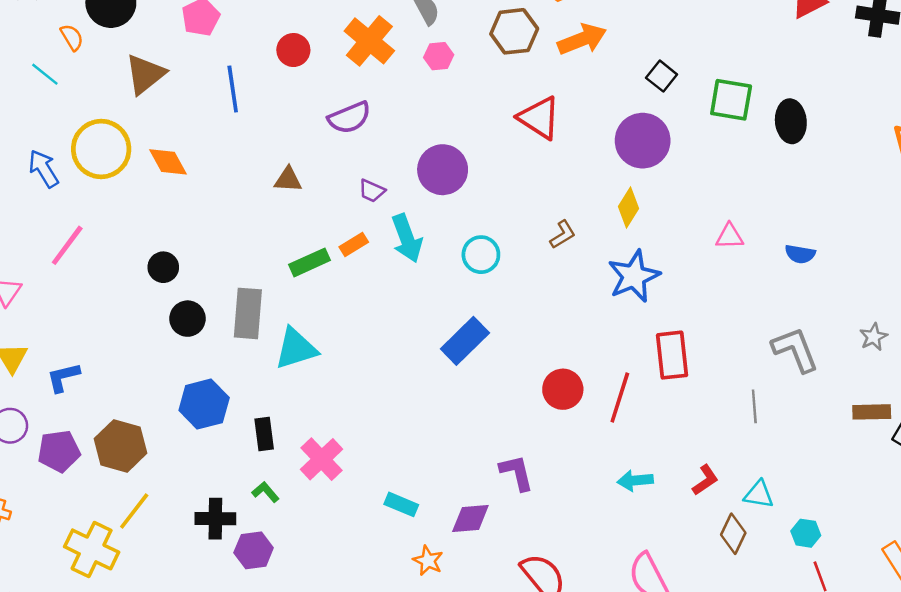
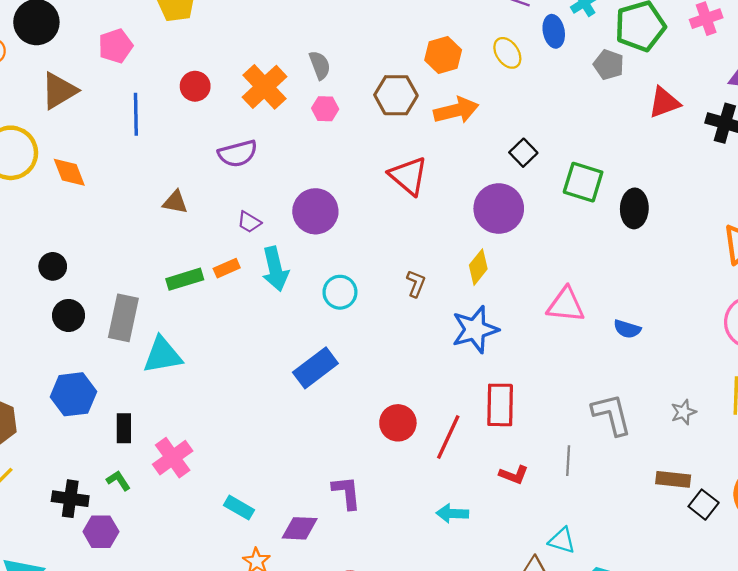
brown L-shape: (563, 234) -> (416, 284), turned -44
pink triangle: (730, 236) -> (566, 305), size x1.5
red L-shape: (705, 480) -> (514, 475), moved, turned 48

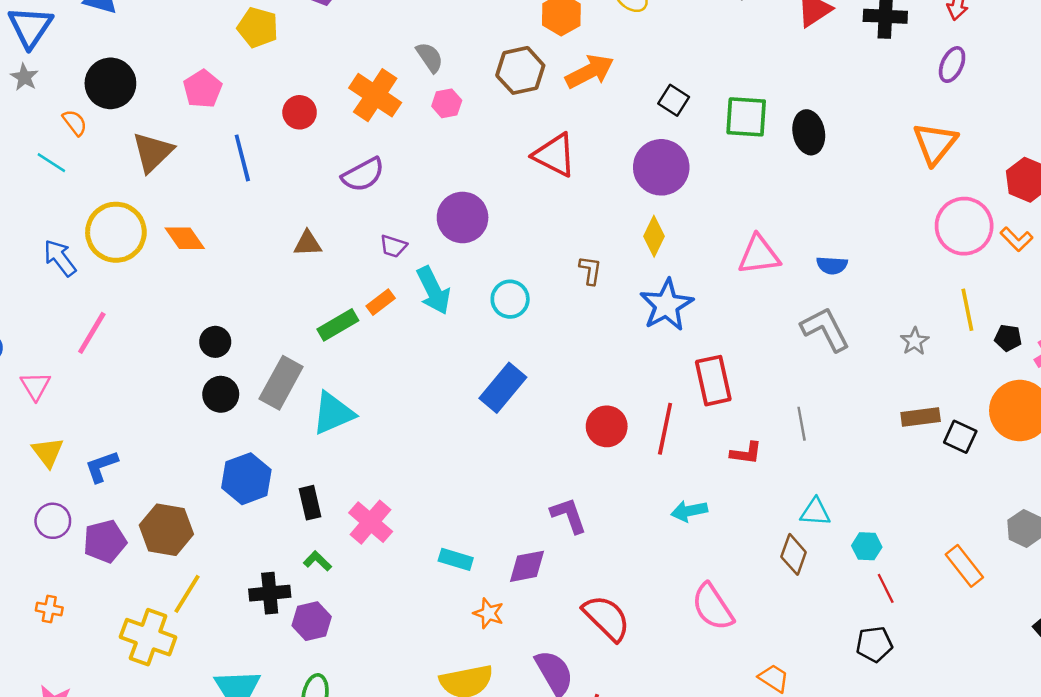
black circle: (53, 266) -> (215, 342), moved
gray rectangle: (123, 318) -> (281, 383), turned 30
gray L-shape: (612, 414) -> (825, 329), moved

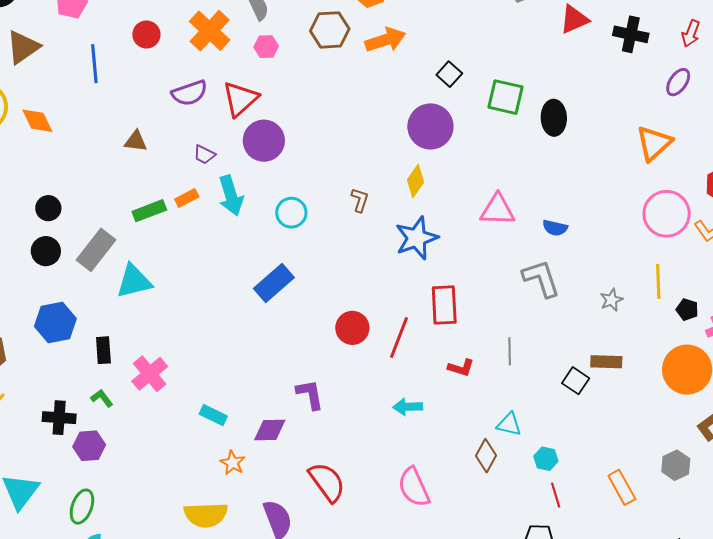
red triangle: (555, 155) -> (240, 99), moved, turned 42
black square: (960, 437) -> (576, 381), moved

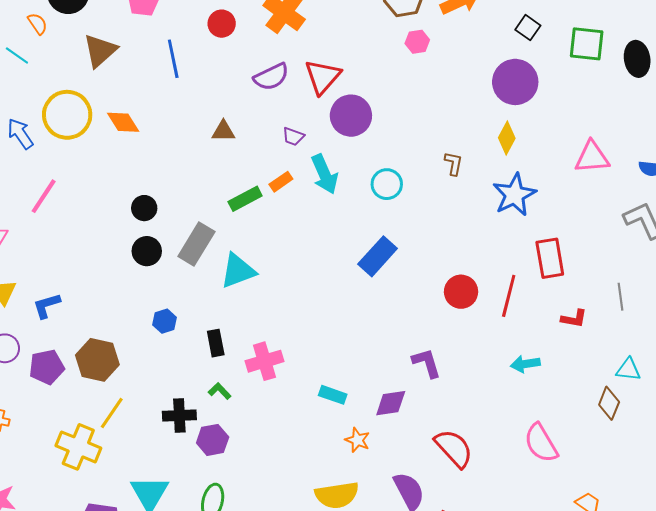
pink hexagon: (266, 47) -> (417, 42), moved
blue hexagon: (55, 322) -> (165, 321), size x0.6
pink cross: (150, 374) -> (264, 361), turned 30

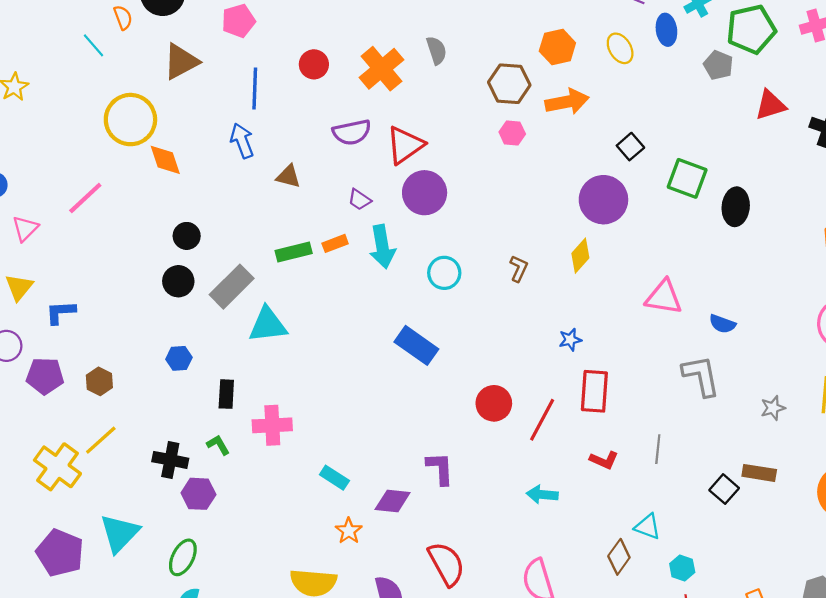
orange diamond: (123, 122) -> (165, 160), moved
blue arrow: (20, 134) -> (242, 141), moved
blue star: (514, 195) -> (570, 340), moved, size x0.5
blue rectangle: (378, 256) -> (416, 345), turned 69
brown hexagon: (97, 360) -> (99, 381), size x0.6

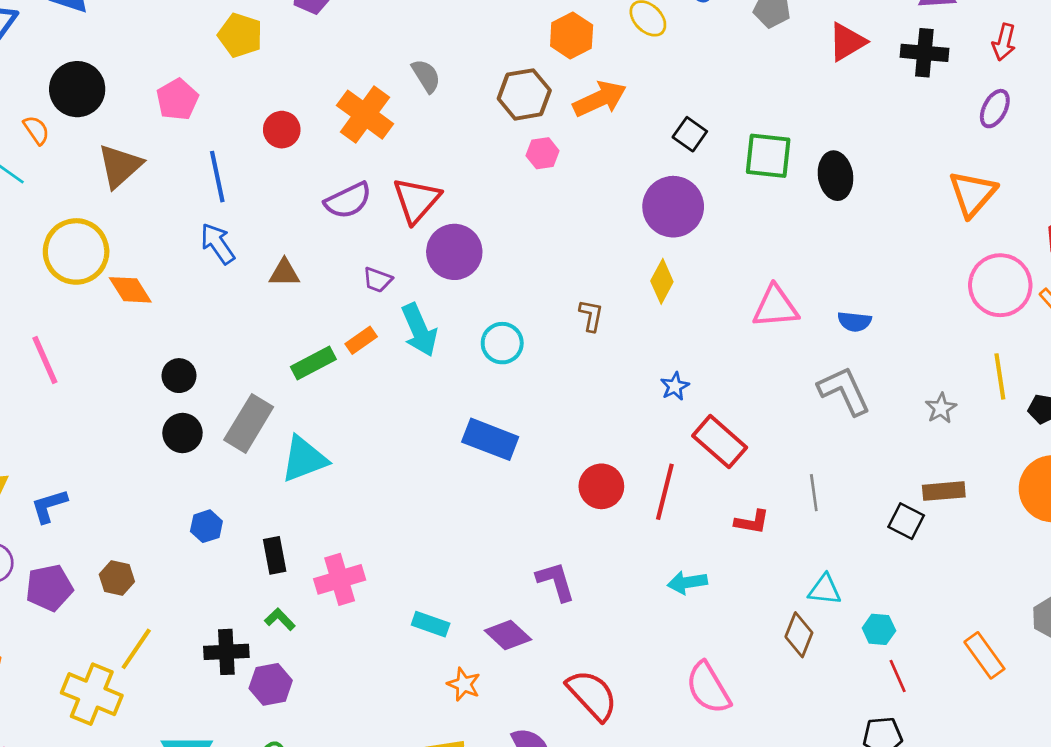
pink line: (85, 198) -> (45, 360), turned -57
red rectangle: (594, 391) -> (720, 442), turned -39
purple diamond: (393, 501) -> (508, 635), turned 51

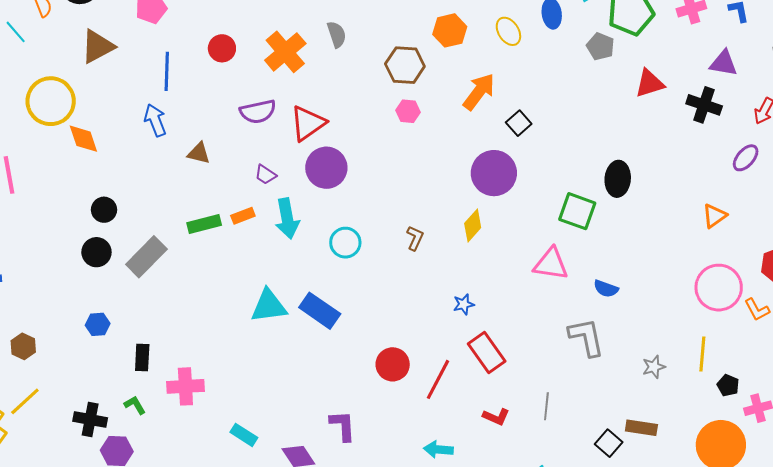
orange arrow: (600, 99) -> (479, 92), moved, turned -42
green square: (768, 156) -> (577, 211), moved
orange triangle: (972, 194) -> (714, 216), size x0.7
cyan triangle: (304, 459) -> (269, 306), moved

